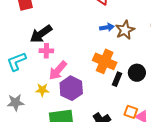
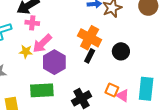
black rectangle: (117, 79) -> (90, 56), moved
yellow star: (42, 90) -> (26, 52), moved

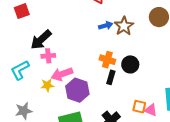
orange cross: (90, 38) -> (107, 60), size x0.7
pink arrow: (42, 43) -> (62, 74), turned 35
black circle: (121, 51) -> (130, 64), moved

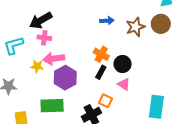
brown star: (124, 26) -> (135, 27), moved
orange square: (139, 107) -> (106, 101), moved
pink triangle: (151, 110) -> (124, 84), moved

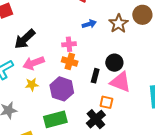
pink cross: (44, 38) -> (69, 44), moved
orange cross: (101, 54) -> (70, 61), moved
pink arrow: (54, 59) -> (34, 63), moved
pink triangle: (124, 84) -> (120, 82), size x1.6

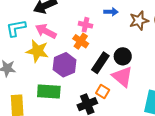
pink arrow: (34, 63) -> (46, 31), turned 30
black rectangle: (95, 76) -> (100, 63), size x1.5
yellow star: (32, 85) -> (37, 51), size x1.6

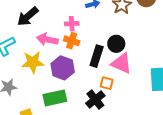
pink arrow: (46, 31) -> (47, 39), moved

